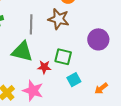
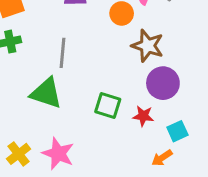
brown star: (59, 19) -> (148, 46), moved
red star: (44, 67) -> (143, 116), moved
cyan square: (74, 80) -> (177, 131), moved

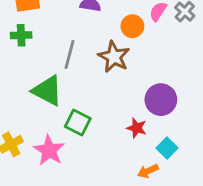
brown star: (148, 46) -> (114, 57), moved
green square: (108, 106) -> (78, 122), moved
cyan square: (177, 131) -> (167, 148), turned -30

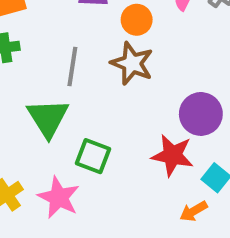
orange circle: (132, 26) -> (137, 20), moved
green triangle: (47, 91) -> (48, 118), turned 36
red star: (137, 128) -> (172, 155), size x1.5

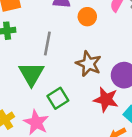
brown star: (132, 63) -> (89, 64), moved
green square: (93, 156) -> (58, 98), turned 35

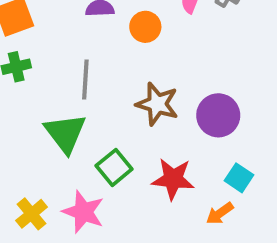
red star: (106, 99) -> (173, 179), moved

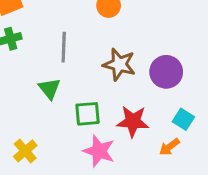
green triangle: (65, 133) -> (50, 89), size x0.7
green square: (114, 167) -> (87, 114), turned 36
pink star: (83, 212) -> (99, 151), moved

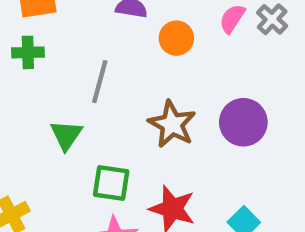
purple circle: (166, 72) -> (243, 122), moved

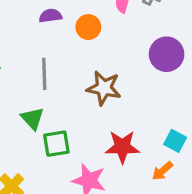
purple circle: (243, 122) -> (167, 54), moved
green square: (111, 183) -> (56, 144), moved

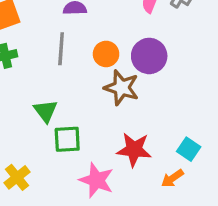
orange circle: (88, 27) -> (106, 54), moved
purple circle: (167, 54) -> (149, 56), moved
gray line: (44, 74) -> (61, 49), moved

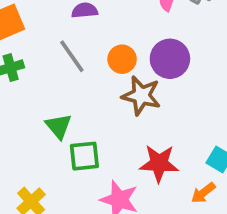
gray line: (61, 49) -> (72, 56), turned -36

